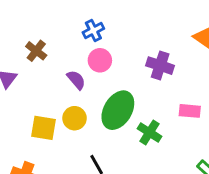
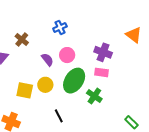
pink circle: (100, 60) -> (67, 55), moved
pink rectangle: (190, 111) -> (102, 72), moved

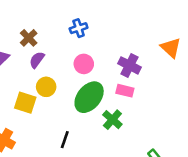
purple semicircle: (47, 60) -> (37, 60), moved, turned -112
yellow circle: (45, 85) -> (46, 87), moved
black line: (59, 116) -> (65, 140), turned 40

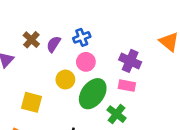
blue cross: (79, 28) -> (82, 37), moved
purple semicircle: (37, 60) -> (54, 44), moved
yellow circle: (46, 87) -> (65, 80), moved

